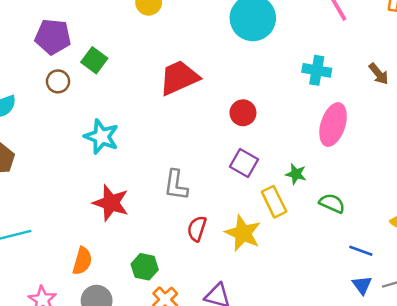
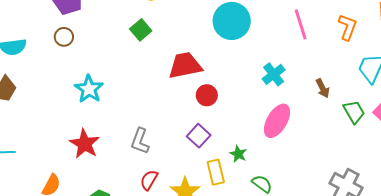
green square: (94, 60) -> (141, 30), moved
cyan cross: (317, 70) -> (274, 74), turned 30
red trapezoid: (179, 78) -> (185, 65), moved

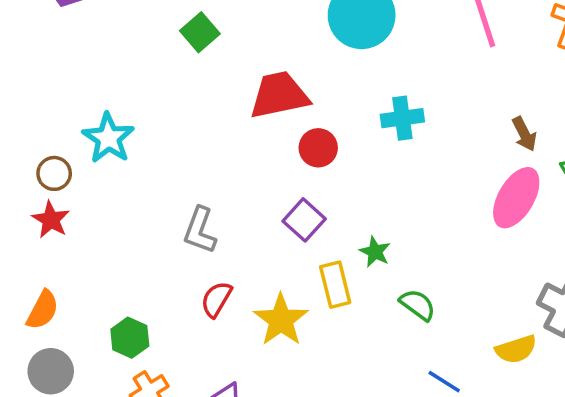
brown circle: (64, 37) -> (54, 173), moved
cyan cross: (274, 74) -> (402, 118), moved, turned 30
pink ellipse: (277, 121) -> (516, 198), moved
red star: (85, 144) -> (51, 220), moved, size x0.7

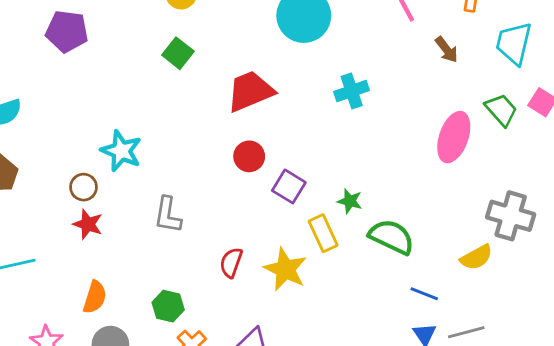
brown arrow: (524, 134) -> (447, 50), moved
red circle: (318, 148) -> (249, 156), moved
gray L-shape: (200, 230) -> (168, 215), moved
green semicircle: (418, 305) -> (392, 237), size x1.5

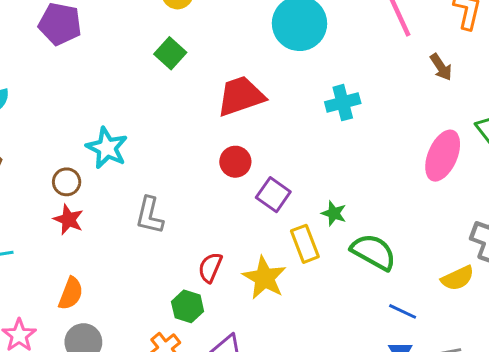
green hexagon: (168, 306) -> (188, 306), moved

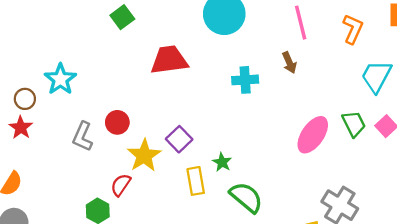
brown arrow: (441, 67) -> (289, 63), moved
red circle: (235, 162) -> (117, 122), moved
yellow star: (264, 278) -> (144, 156), moved

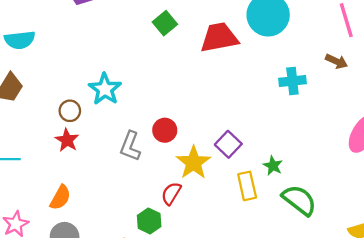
red trapezoid: (169, 60) -> (219, 38), moved
brown arrow: (289, 63) -> (337, 61), turned -40

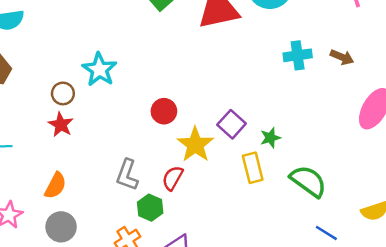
brown arrow: (337, 61) -> (342, 57), moved
gray L-shape: (130, 146) -> (127, 175), moved
green star: (273, 166) -> (270, 138), moved, turned 30

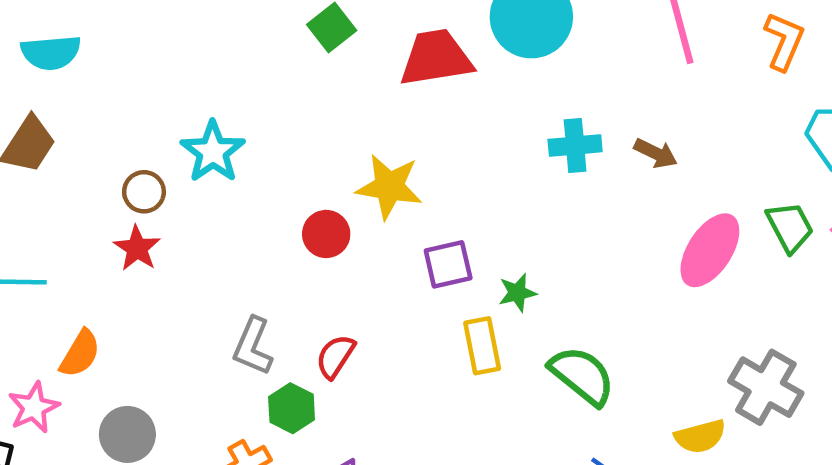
purple square: (232, 124) -> (448, 264), turned 32
yellow star: (195, 145) -> (389, 187), moved, turned -30
orange semicircle: (55, 186) -> (80, 354), moved

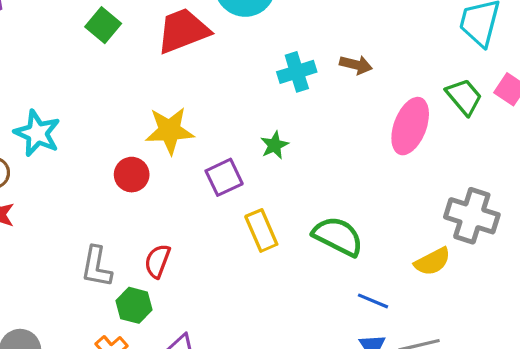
green star: (517, 293) -> (274, 145), moved

